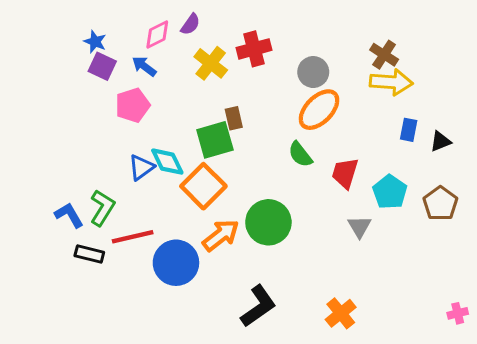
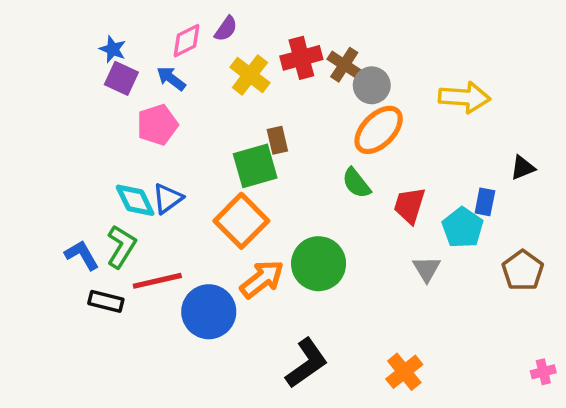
brown cross: (384, 55) -> (344, 65), moved
blue rectangle: (409, 130) -> (485, 202), moved
cyan diamond: (167, 162) -> (135, 200), moved
brown pentagon: (440, 203) -> (523, 271), moved

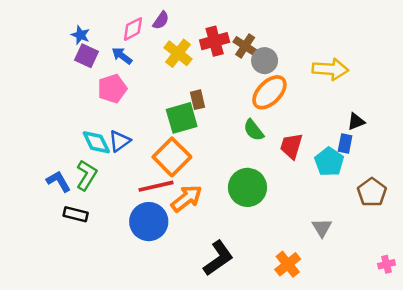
black triangle: (523, 168) -> (356, 122), moved
green circle: (319, 264) -> (248, 187), moved
gray triangle: (427, 269) -> (322, 228), moved
red line: (157, 281) -> (156, 186), moved

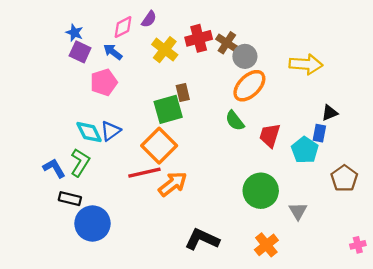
green circle: (248, 187) -> (261, 191), moved
blue circle: (149, 222) -> (92, 223), moved
black L-shape: (218, 258) -> (202, 239), turned -120

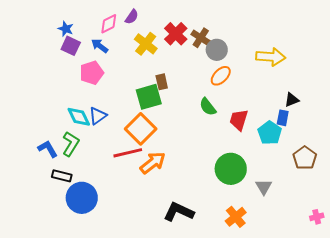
red cross: (199, 38) -> (176, 34), turned -30
orange ellipse: (249, 86) -> (221, 76), size x0.7

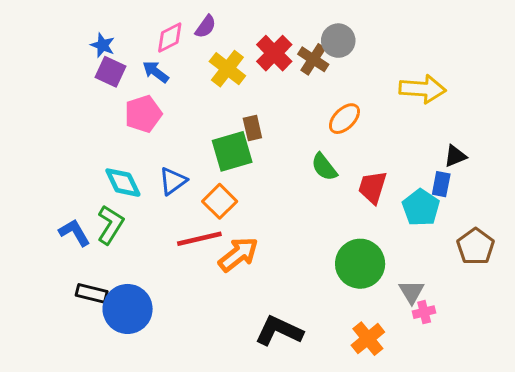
gray circle: (217, 50) -> (338, 41), moved
blue triangle: (98, 116) -> (173, 181), moved
orange square: (141, 129) -> (220, 201), size x0.7
black rectangle: (62, 176) -> (92, 293), moved
pink cross: (317, 217) -> (424, 312), moved

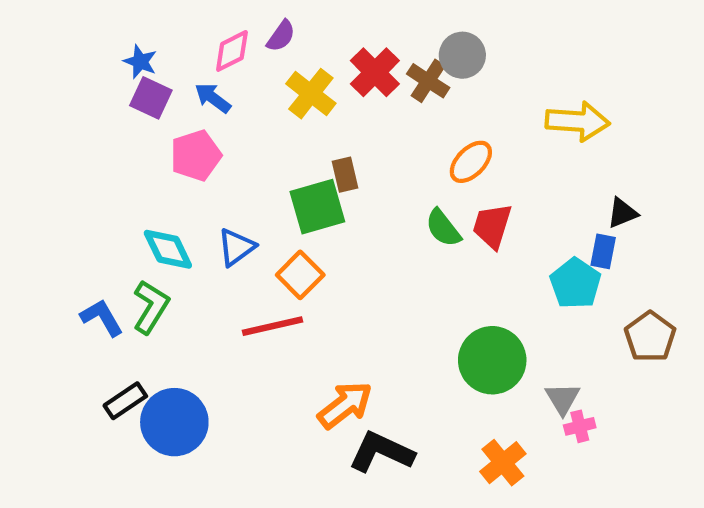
red trapezoid: (373, 187) -> (492, 226), moved
orange arrow: (238, 254) -> (345, 405), moved
black rectangle: (92, 293) -> (125, 401), turned -48

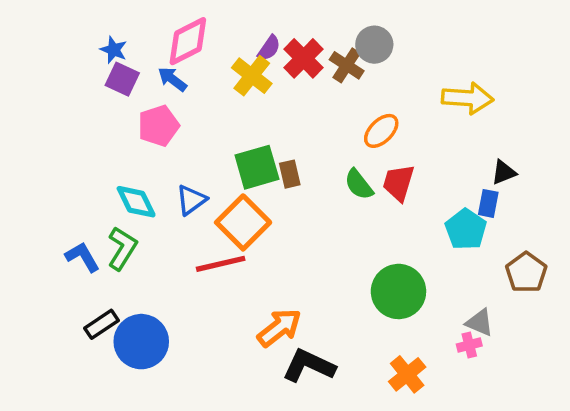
purple semicircle: (281, 36) -> (269, 48), moved
pink diamond: (232, 51) -> (188, 41), size x1.4
brown rectangle: (345, 175) -> (290, 174), moved
orange square: (300, 275) -> (243, 222), size x1.4
gray triangle: (563, 399) -> (480, 323), moved, turned -36

